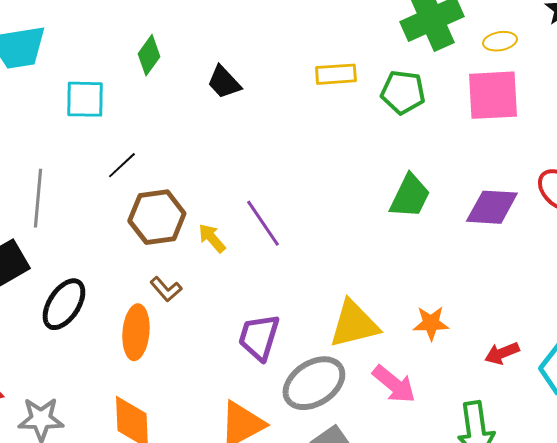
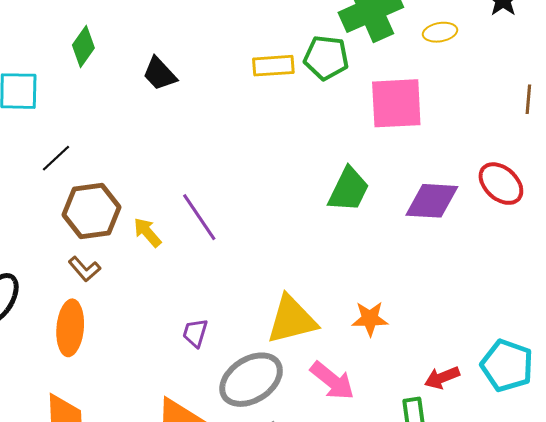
green pentagon: (403, 92) -> (326, 58), moved
pink square: (493, 95) -> (396, 103), moved
brown L-shape: (166, 289) -> (84, 269), moved
purple trapezoid: (259, 337) -> (195, 333), size x0.6
red arrow: (502, 353) -> (442, 378), moved

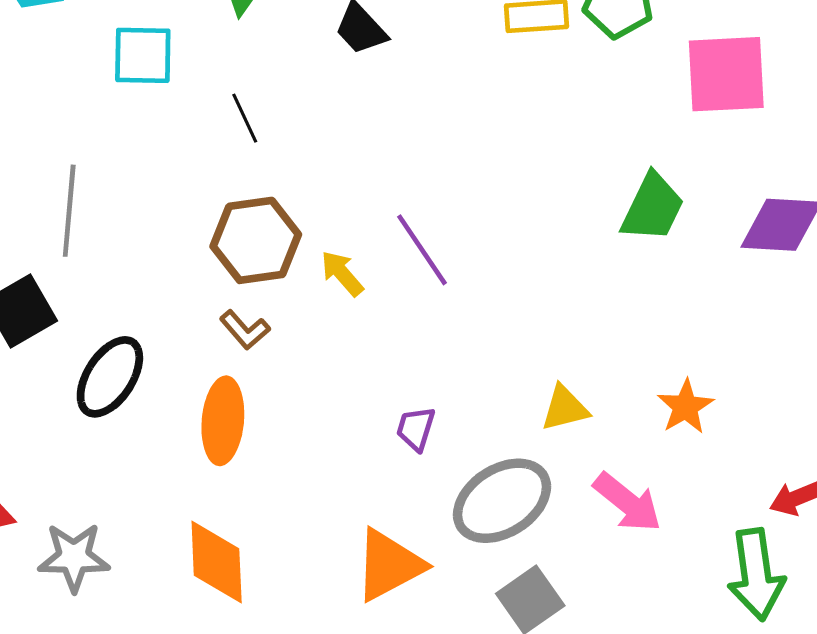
black line: (56, 158) -> (245, 118), moved, turned -72
orange star: (370, 319) -> (685, 407), turned -30
yellow triangle: (292, 320) -> (565, 408), size x0.6

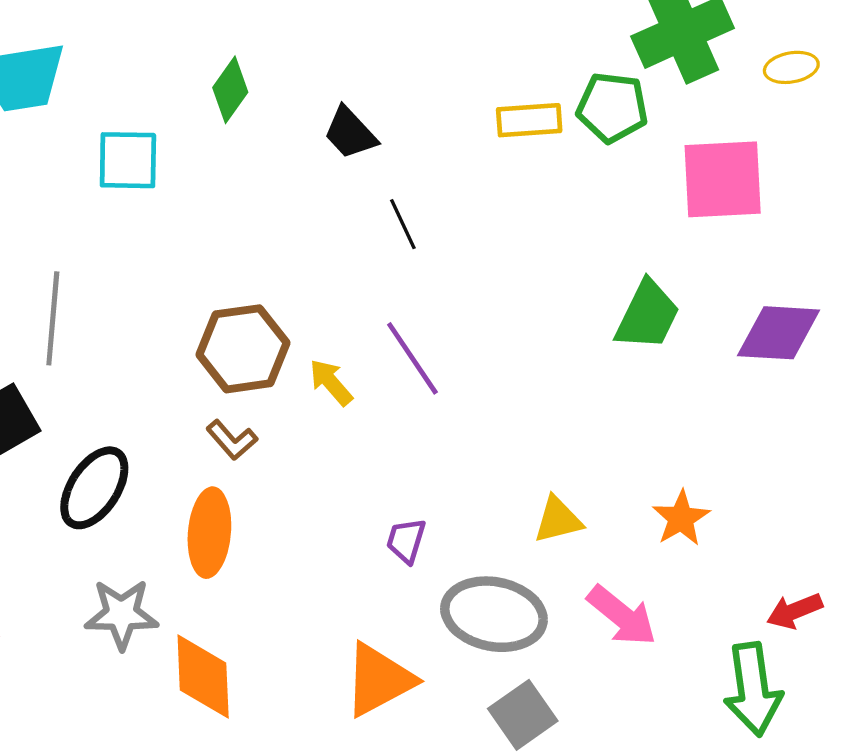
black line: (245, 118) -> (403, 224), moved
gray ellipse: (502, 501) -> (494, 614), turned 44
gray star: (74, 557) -> (122, 614), moved

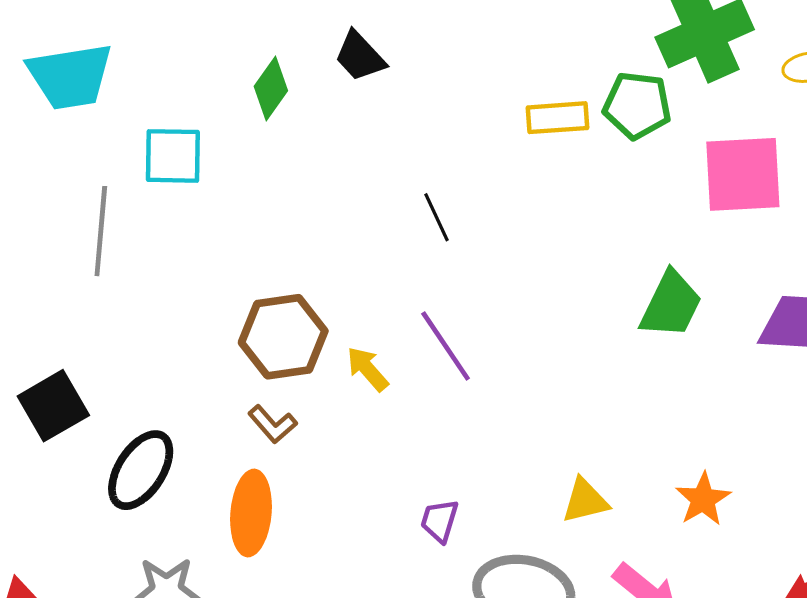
black trapezoid: (350, 133) -> (360, 56), moved
gray line: (53, 318) -> (101, 231), moved

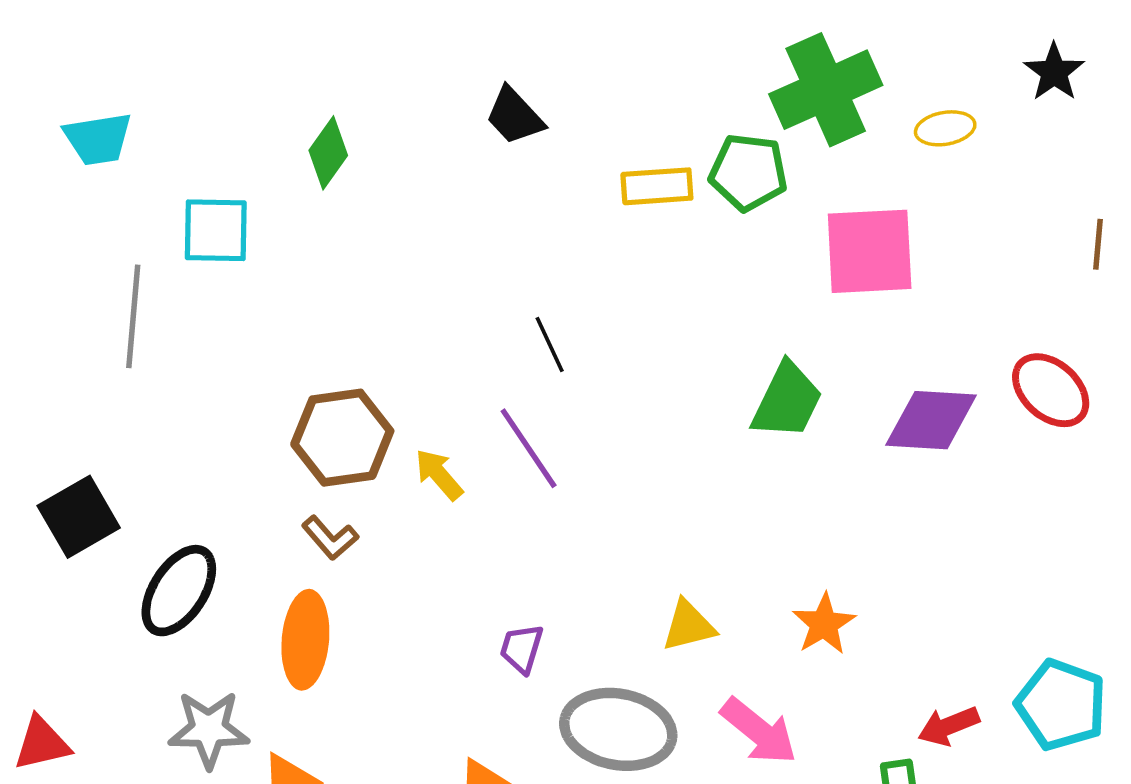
black trapezoid: (360, 56) -> (515, 116), moved
cyan trapezoid: (70, 76) -> (98, 139), size x0.7
black line: (436, 217) -> (550, 344), moved

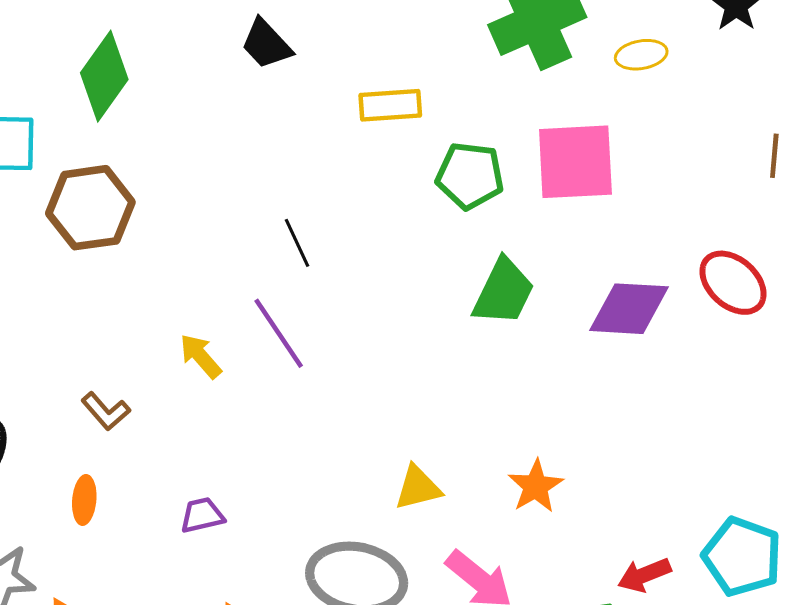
green diamond: (328, 153) -> (104, 76), size x1.4
green pentagon: (748, 172) -> (470, 176), moved
brown hexagon: (342, 438) -> (90, 208), moved
orange ellipse: (305, 640) -> (84, 500), size x0.6
purple trapezoid: (522, 649) -> (202, 515), moved, turned 60

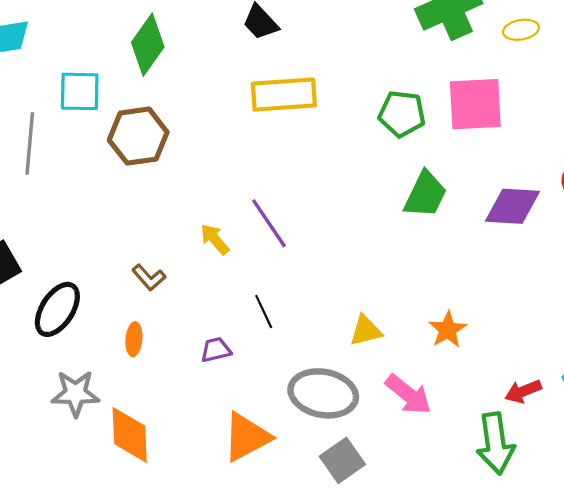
yellow rectangle: (390, 105) -> (284, 95), moved, size x1.5
black line: (297, 243) -> (264, 312), moved

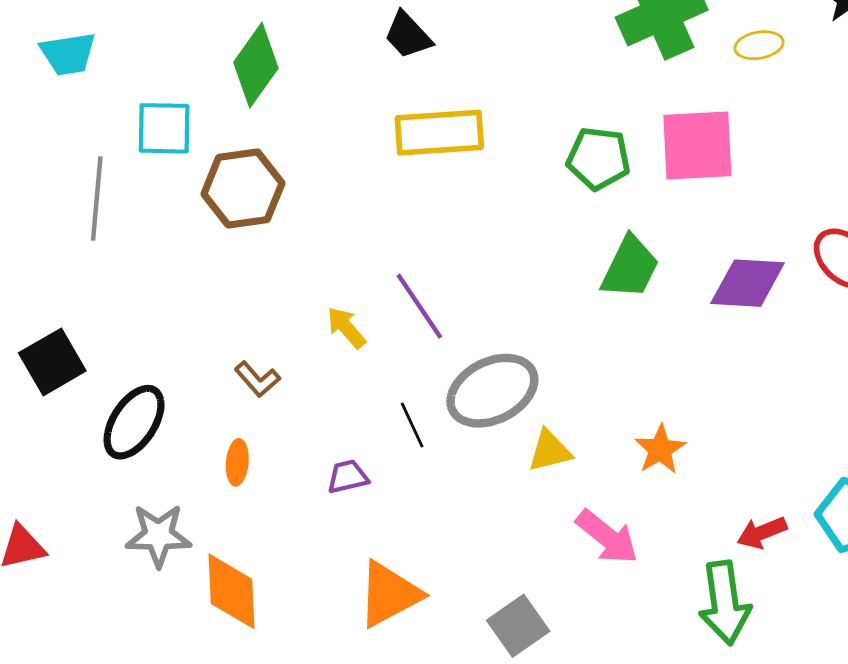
gray ellipse: (323, 393) -> (492, 391), moved, turned -38

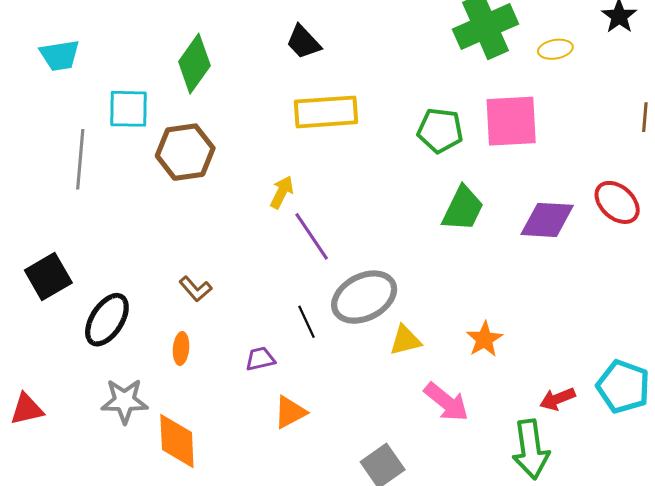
yellow arrow: (346, 328) -> (282, 192), moved, turned 68
orange triangle: (389, 594) -> (290, 412), moved, size x0.7

